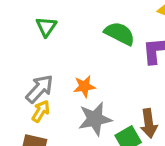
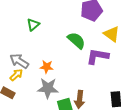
gray arrow: (40, 89) -> (19, 61), turned -114

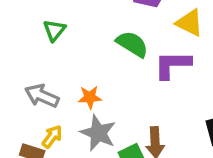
yellow arrow: (16, 75) -> (52, 137), moved
gray star: (48, 88) -> (98, 133), turned 30

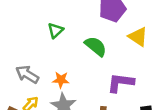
green triangle: (54, 30) -> (56, 30), moved
purple L-shape: (172, 65) -> (120, 83), moved

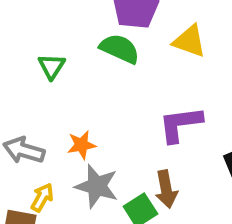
green semicircle: (96, 46) -> (120, 49), moved

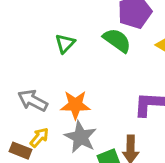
orange star: (81, 145) -> (75, 105), size x1.4

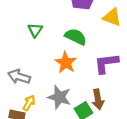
green semicircle: (117, 40) -> (76, 37), moved
orange star: (75, 105) -> (66, 63), moved, turned -30

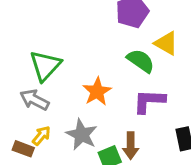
green triangle: (35, 30) -> (45, 66), moved, size x1.6
green semicircle: (76, 37) -> (141, 61), moved

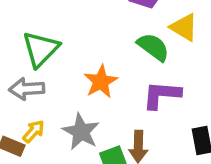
gray arrow: (34, 100) -> (27, 89), turned -32

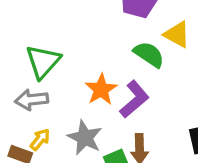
purple L-shape: (162, 95) -> (134, 99), moved, turned 138

